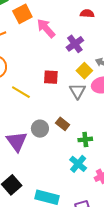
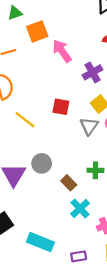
brown rectangle: (63, 124) -> (69, 183), moved
green cross: (85, 139) -> (95, 170), moved

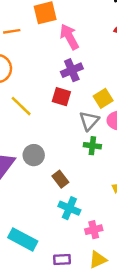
purple cross: (93, 72) -> (72, 70), moved
green cross: (95, 170) -> (92, 146), moved
cyan cross: (80, 209) -> (69, 208), turned -30

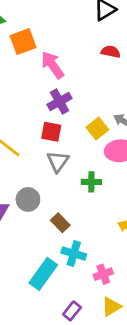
gray triangle: (89, 121) -> (58, 161), moved
cyan rectangle: (23, 239) -> (43, 274), moved, turned -76
purple rectangle: (62, 259) -> (72, 311), turned -42

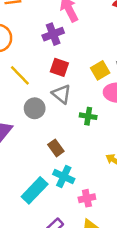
purple cross: (59, 101) -> (53, 34), moved
gray triangle: (58, 161) -> (61, 94), turned -35
gray circle: (28, 199) -> (35, 108), moved

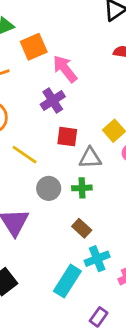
gray triangle: (61, 94) -> (90, 158), moved, turned -30
green cross: (88, 116) -> (82, 188), moved
cyan cross: (64, 177) -> (97, 259), turned -35

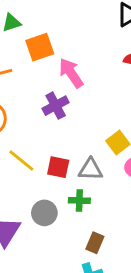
red square: (67, 137) -> (58, 167), moved
gray circle: (49, 188) -> (44, 213), moved
brown rectangle: (82, 228) -> (95, 243), moved, turned 66

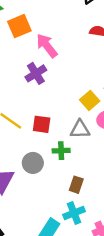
gray triangle: (91, 169) -> (80, 129), moved

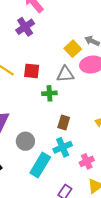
gray circle: (33, 163) -> (25, 141), moved

